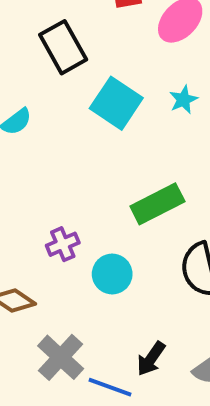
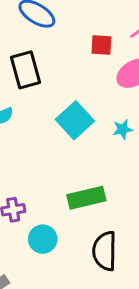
black rectangle: (63, 47) -> (25, 70), moved

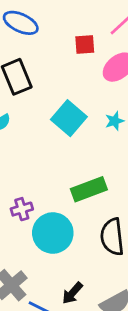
cyan circle: (43, 239) -> (53, 233), size x1.5

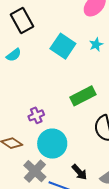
cyan circle: (53, 233) -> (52, 144), moved
black arrow: (72, 293) -> (79, 172), turned -78

